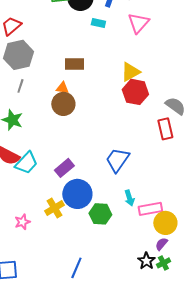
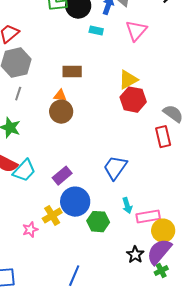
pink star: (22, 222) -> (30, 230), moved
purple semicircle: (161, 244) -> (159, 252), size x2.0
black star: (146, 261) -> (135, 255), moved

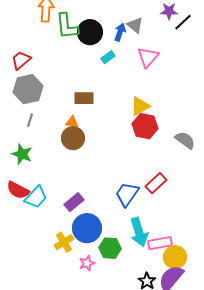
cyan rectangle: (96, 31) -> (108, 57), turned -48
red rectangle: (163, 137) -> (156, 183), moved, turned 60
cyan arrow: (127, 206) -> (139, 232), size x1.8
pink star: (30, 230) -> (87, 263), moved

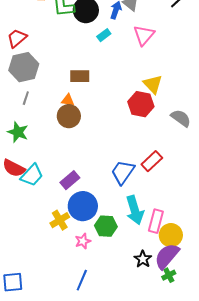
yellow triangle: (140, 106) -> (153, 84), moved, turned -45
pink rectangle: (160, 243) -> (156, 221), turned -65

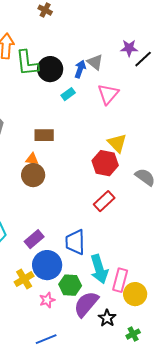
red rectangle: (152, 161) -> (104, 201), moved
blue trapezoid: (123, 172) -> (75, 242), moved, turned -36
purple semicircle: (167, 256) -> (86, 304), moved
blue line: (82, 280) -> (46, 339), turned 45

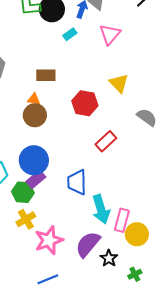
red hexagon: (105, 163) -> (85, 103), moved
blue circle: (47, 265) -> (34, 160), moved
green hexagon: (70, 285) -> (23, 192), moved
pink star: (47, 300) -> (49, 240), size x1.8

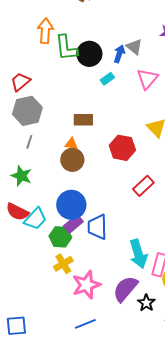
blue trapezoid: (77, 182) -> (97, 227), moved

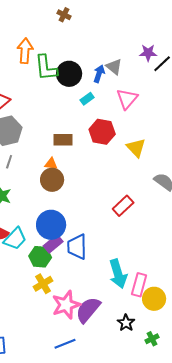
red hexagon: (122, 148) -> (102, 132), moved
purple semicircle: (125, 289) -> (88, 310), moved

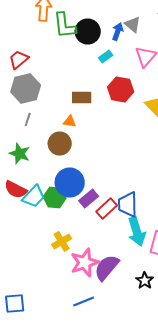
brown circle: (52, 180) -> (60, 144), moved
red rectangle: (123, 206) -> (107, 208), moved
purple rectangle: (53, 244) -> (89, 198), moved
blue trapezoid: (77, 247) -> (128, 204), moved
green hexagon: (40, 257) -> (55, 198), moved

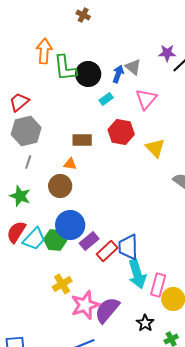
red semicircle: (16, 190) -> (16, 232), turned 95

